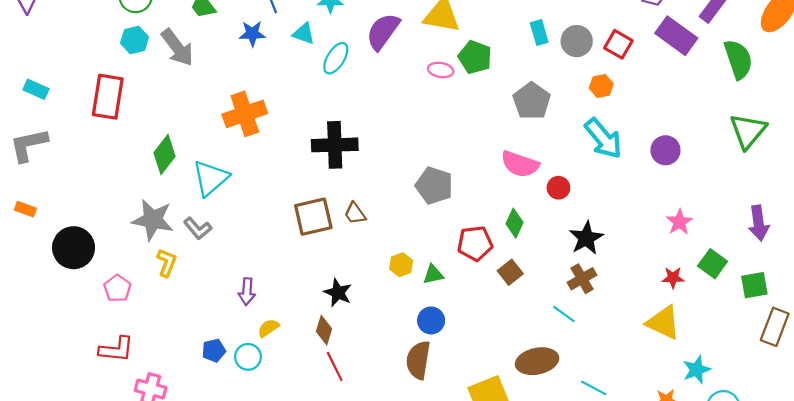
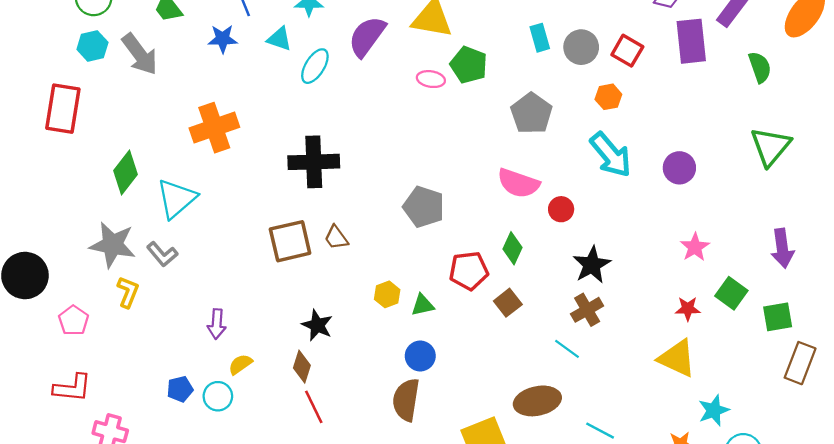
purple rectangle: (676, 36) -> (691, 41), turned 48
green semicircle: (738, 59) -> (760, 67), size x0.7

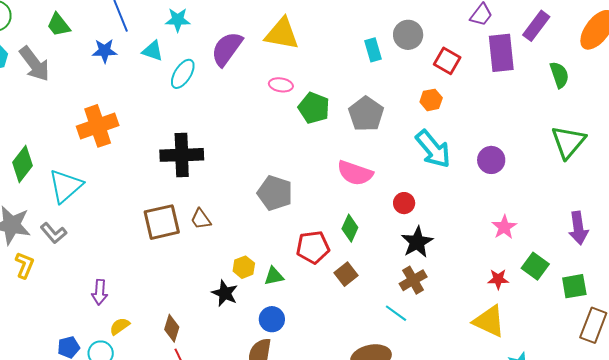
gray circle: (581, 47) -> (408, 35), moved
green pentagon: (469, 65) -> (314, 108), moved
red circle: (561, 209) -> (404, 203), moved
black star: (317, 325) -> (225, 293), moved

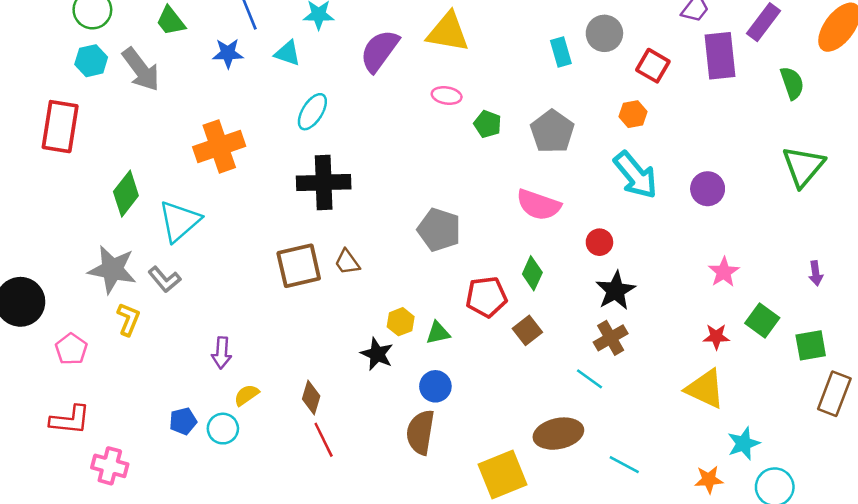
cyan ellipse: (183, 74) -> (312, 112), moved
green pentagon: (314, 108) -> (488, 124), size x0.7
purple arrow: (578, 228) -> (816, 273), size x0.6

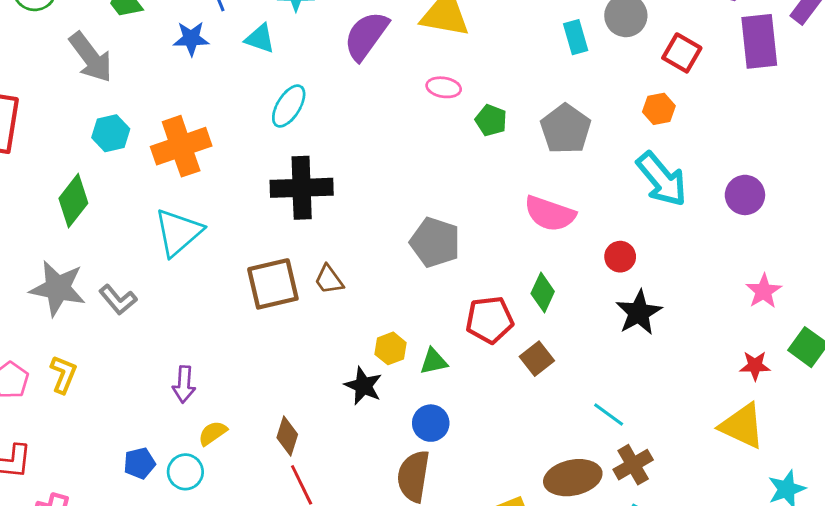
cyan hexagon: (91, 61) -> (111, 133), moved
cyan triangle: (179, 221) -> (178, 232), moved
yellow L-shape: (128, 319) -> (63, 374), moved
brown cross: (611, 338) -> (633, 465), moved

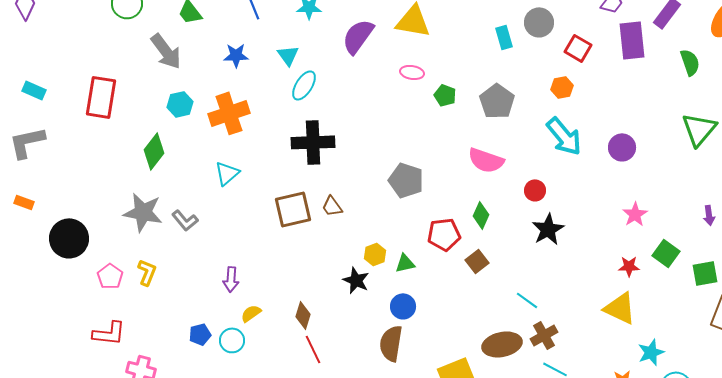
blue star: (191, 39) -> (236, 55), moved
cyan triangle: (260, 39) -> (288, 55), moved, turned 35
cyan triangle: (178, 232) -> (227, 173), size x0.7

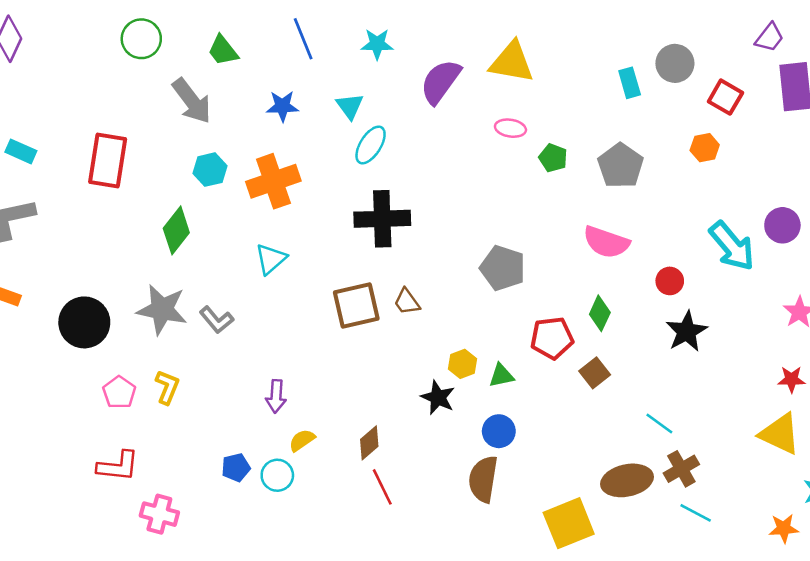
cyan arrow: (564, 136) -> (732, 246), moved
black circle: (69, 238) -> (84, 322), moved
brown diamond: (303, 315) -> (369, 443), turned 32

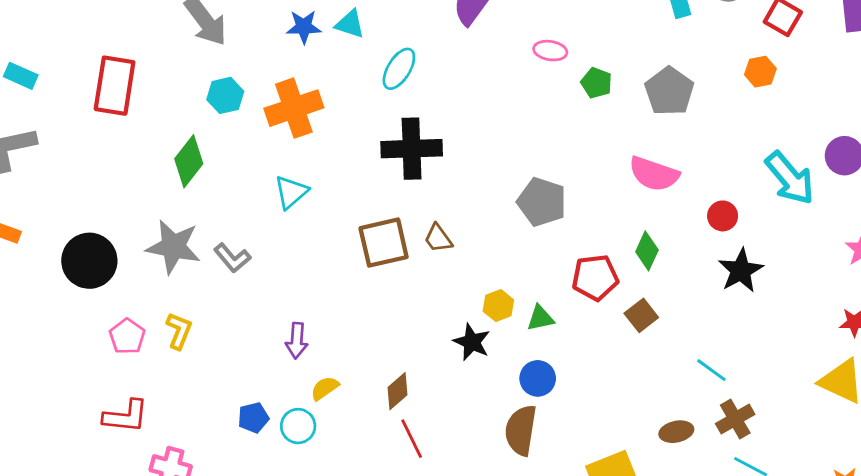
cyan triangle: (350, 106) -> (350, 24), moved, turned -36
brown ellipse: (627, 480) -> (676, 432), size x0.6

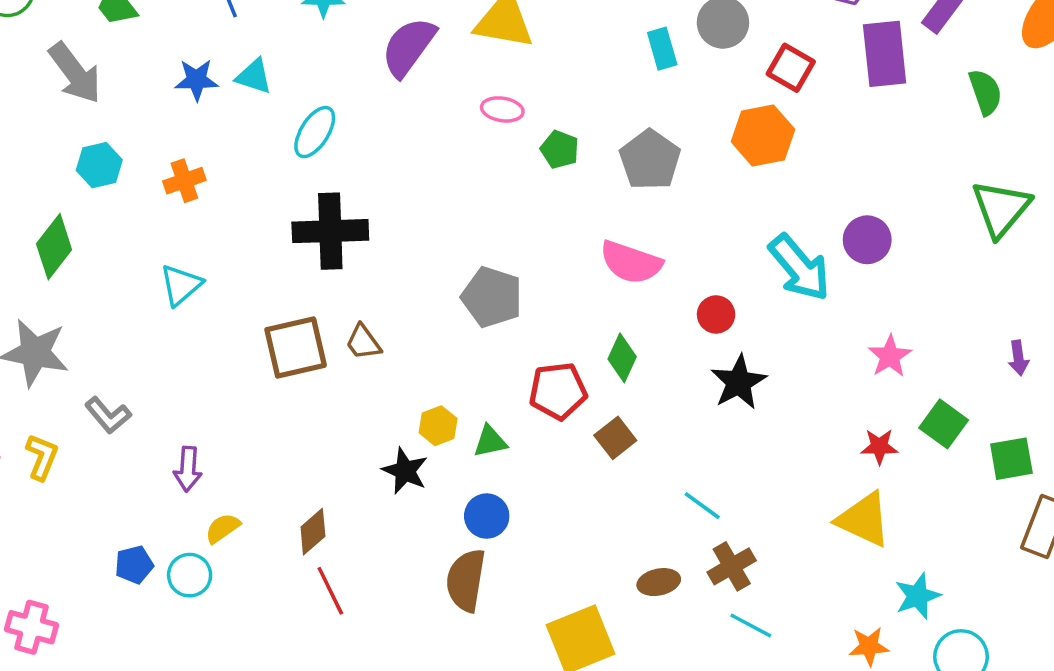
orange hexagon: (760, 72) -> (763, 136), size x1.6
orange cross: (294, 108) -> (184, 181), size x0.6
gray L-shape: (232, 258) -> (108, 415), moved

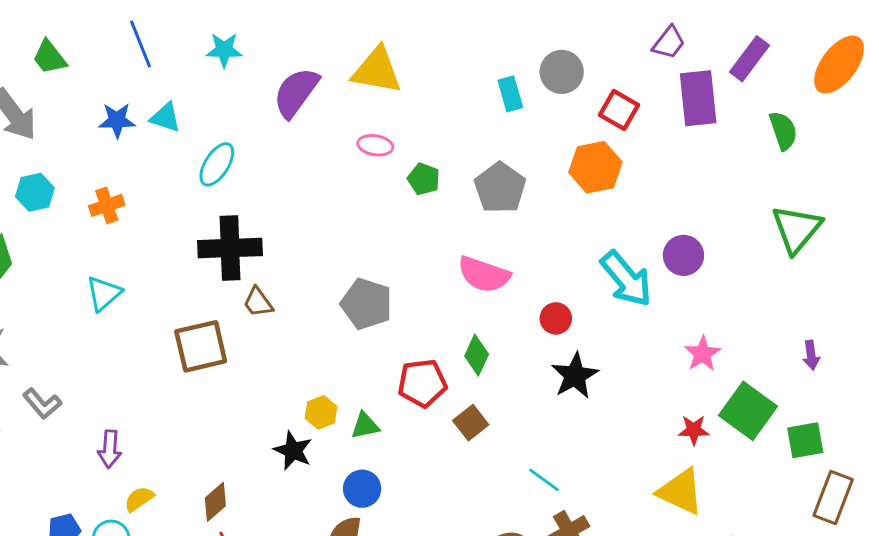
brown trapezoid: (363, 342) -> (258, 302), moved
green square: (944, 424) -> (748, 411), size x1.4

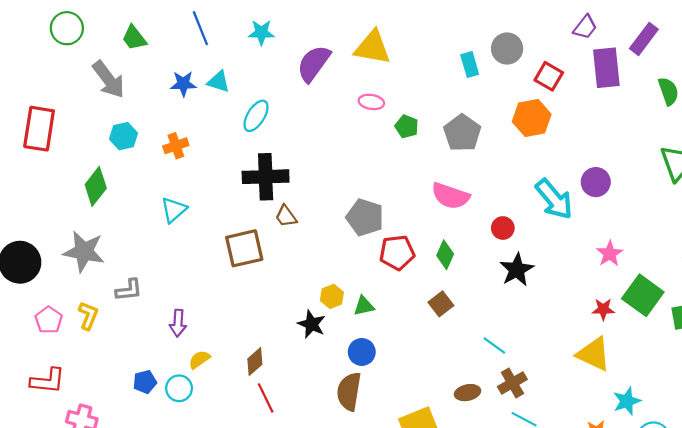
red pentagon: (422, 383) -> (397, 253), moved
gray L-shape: (42, 404) -> (129, 290), turned -56

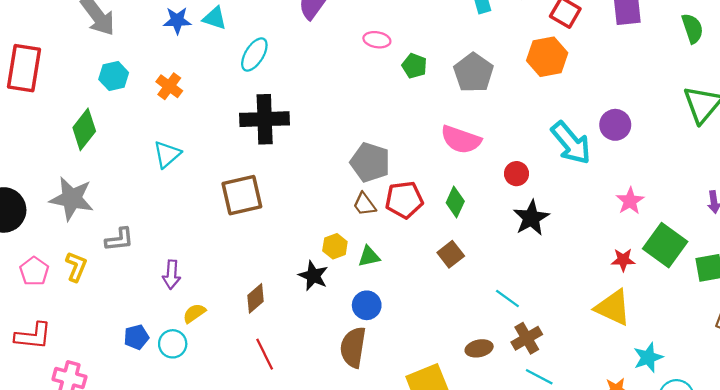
orange cross: (176, 146) -> (169, 86), turned -35
brown trapezoid: (286, 216) -> (364, 204), moved
brown diamond: (255, 362) -> (255, 298), moved

